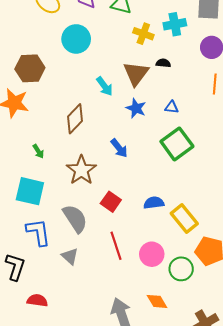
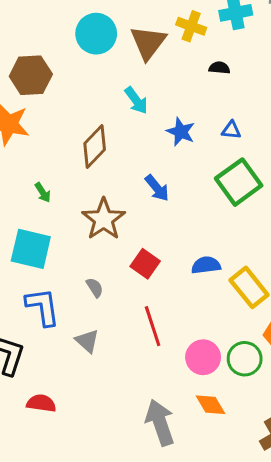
brown triangle: (136, 74) -> (148, 43), moved
gray semicircle: (75, 219) -> (95, 287), size x0.5
pink circle: (152, 254) -> (203, 357), moved

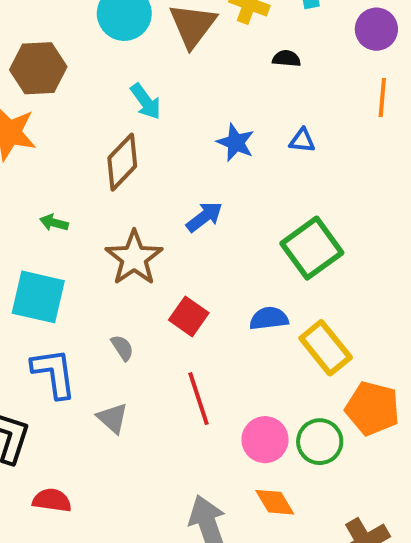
cyan arrow: (136, 100) -> (146, 101), moved
green square: (239, 182) -> (312, 248), moved
blue arrow: (157, 188) -> (204, 217), turned -88
green arrow: (43, 192) -> (54, 223), turned 138

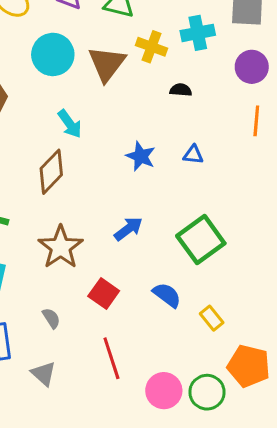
blue arrow: (204, 217) -> (128, 229), moved
blue semicircle: (269, 318) -> (167, 295), turned 44
yellow rectangle: (326, 348) -> (212, 318), size x0.6

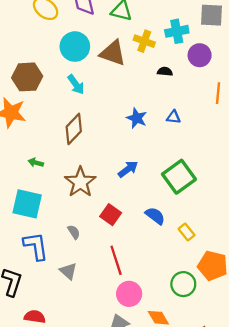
brown triangle: (107, 64) -> (113, 53), turned -48
purple circle: (252, 67) -> (200, 55), moved
cyan arrow: (70, 124) -> (76, 85), moved
pink circle: (164, 391) -> (129, 294), moved

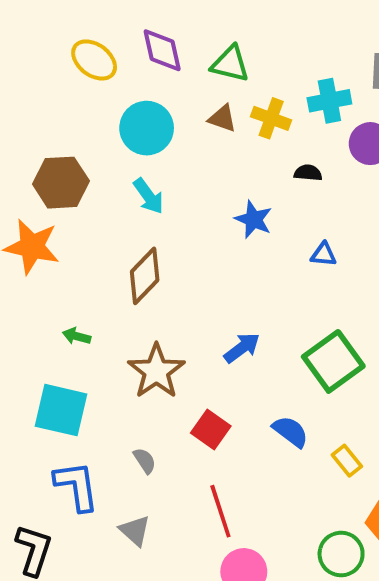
brown triangle: (113, 53) -> (222, 118), moved, size x0.6
blue star: (137, 118) -> (254, 219), moved

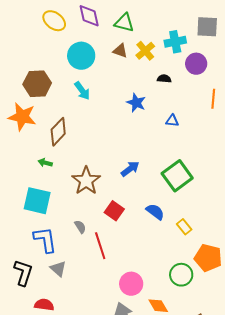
yellow cross: (271, 118) -> (145, 51), turned 30
brown diamond: (145, 276) -> (58, 132), moved
red line: (220, 511) -> (100, 246), moved
gray triangle: (135, 531) -> (58, 269), moved

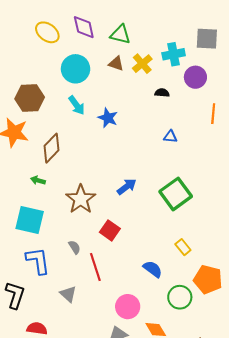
blue star: (136, 103) -> (108, 118), moved
blue semicircle: (155, 212) -> (153, 269), moved
gray triangle: (58, 269) -> (68, 294), moved

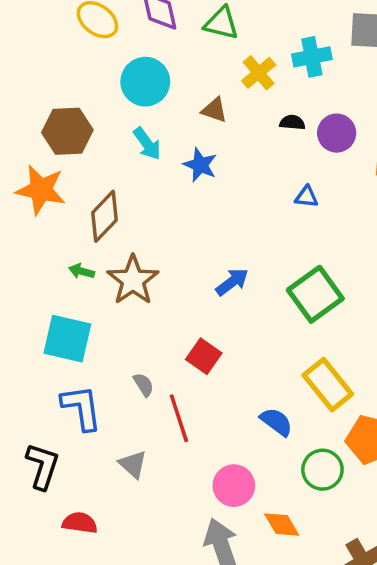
brown triangle: (116, 64) -> (214, 110), moved
purple circle: (195, 77) -> (337, 133), moved
brown star: (81, 199) -> (133, 280), moved
yellow rectangle: (183, 247) -> (328, 385), size x1.8

